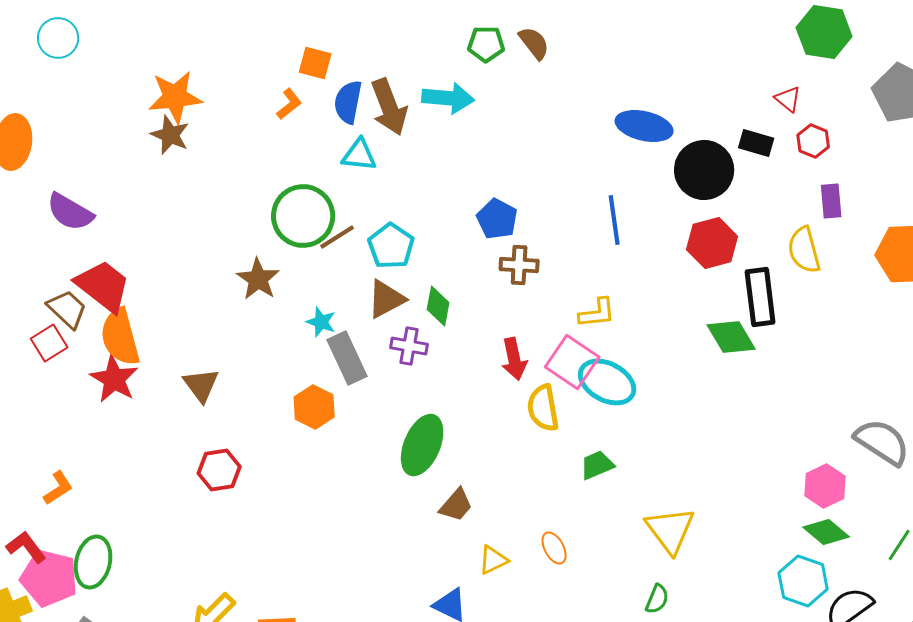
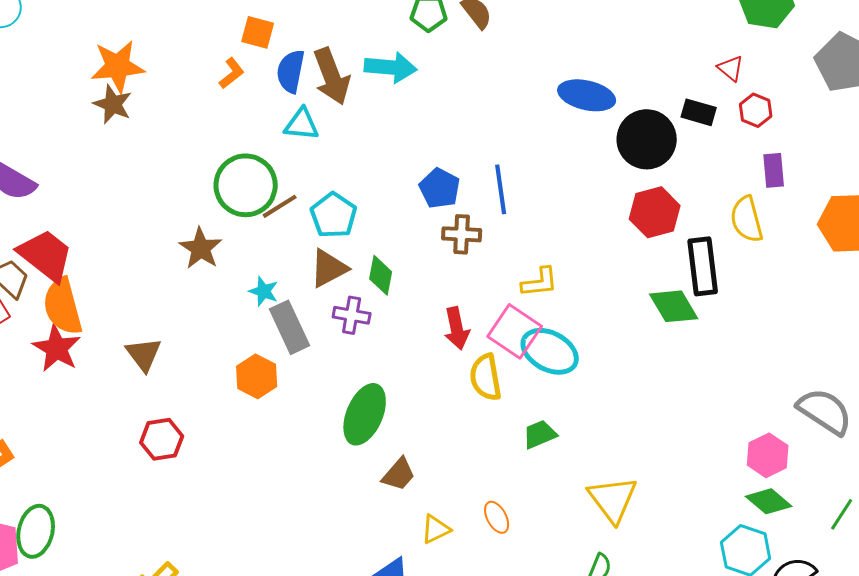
blue line: (614, 220) -> (501, 189), moved

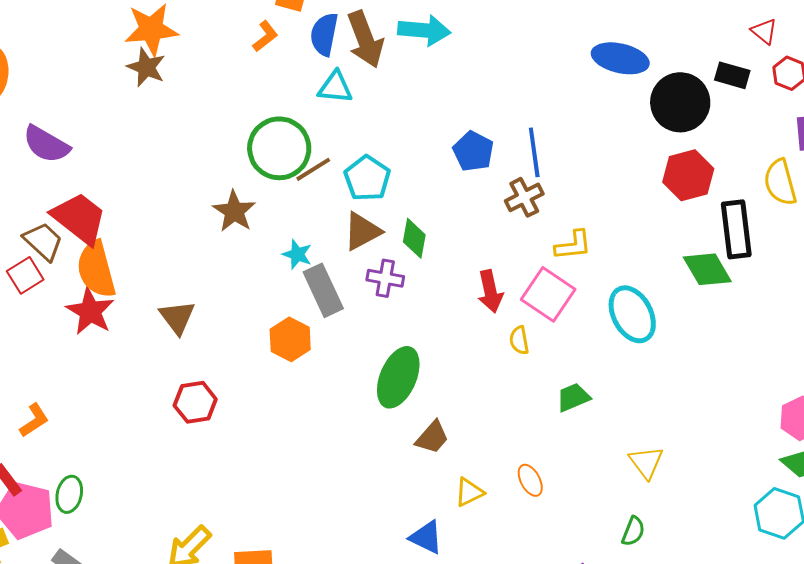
brown cross: (462, 234) -> (524, 197), moved, turned -30
cyan ellipse: (550, 351) -> (632, 314), moved, turned 34
yellow semicircle: (486, 377) -> (519, 340), size x0.6
yellow triangle: (613, 499) -> (646, 462), size x0.7
green ellipse: (36, 531) -> (69, 494), size x0.7

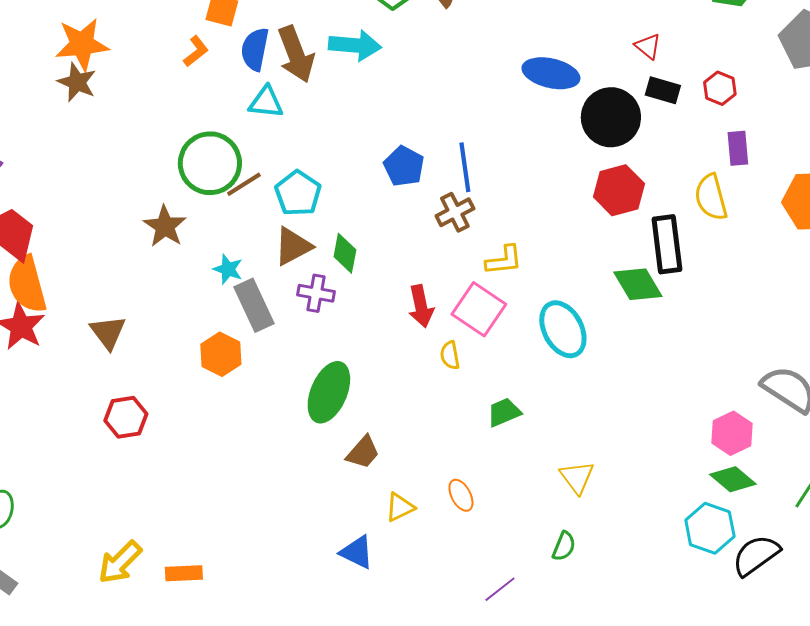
red triangle: (764, 31) -> (648, 46), moved

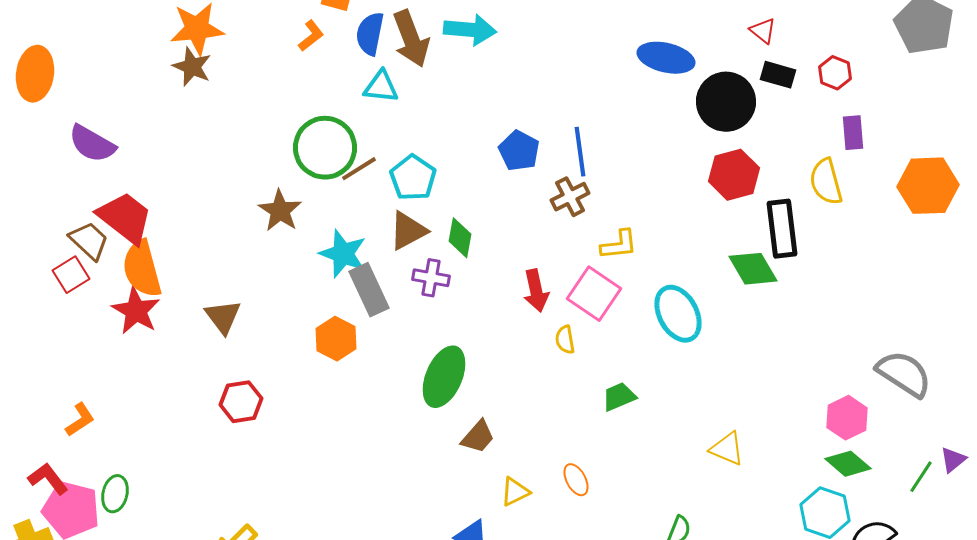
cyan star: (228, 269) -> (343, 254), size x1.6
yellow triangle: (577, 477) -> (727, 449), moved, turned -30

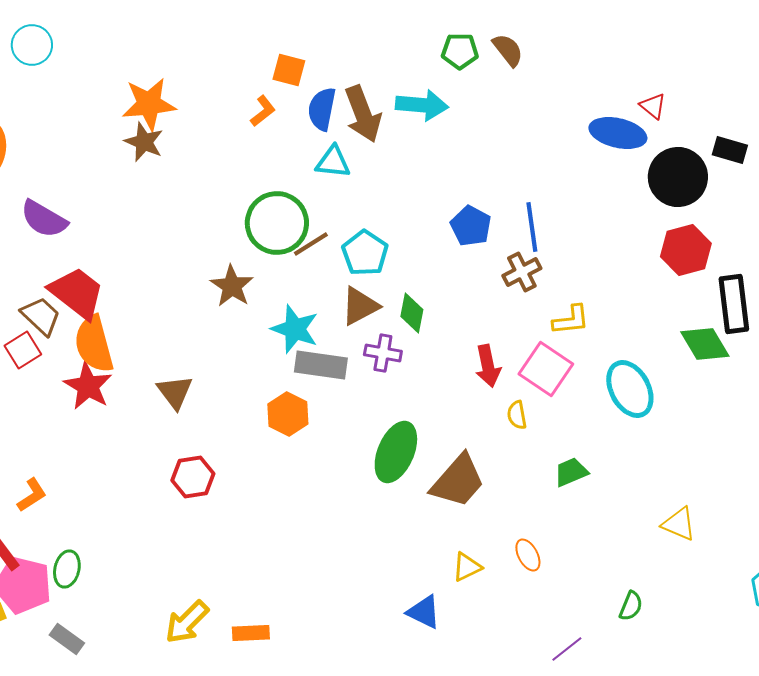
red triangle: (763, 31) -> (653, 106), moved
gray rectangle: (369, 290) -> (321, 365), turned -57
brown trapezoid: (478, 437) -> (458, 481), moved, size x1.6

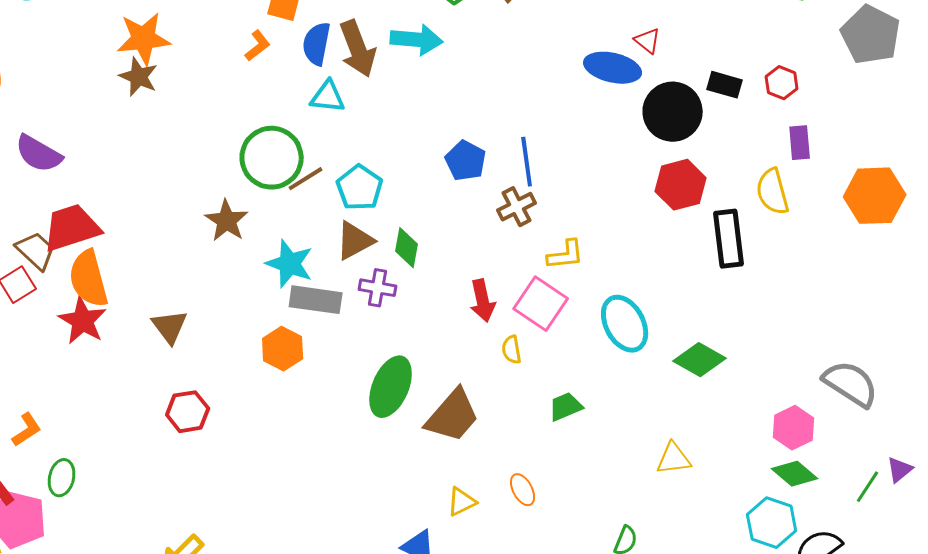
red trapezoid: (77, 293) -> (72, 228), turned -56
green diamond: (705, 344) -> (700, 360), moved, turned -30
yellow triangle: (679, 524) -> (674, 459), turned -30
green ellipse: (67, 569) -> (62, 478), moved

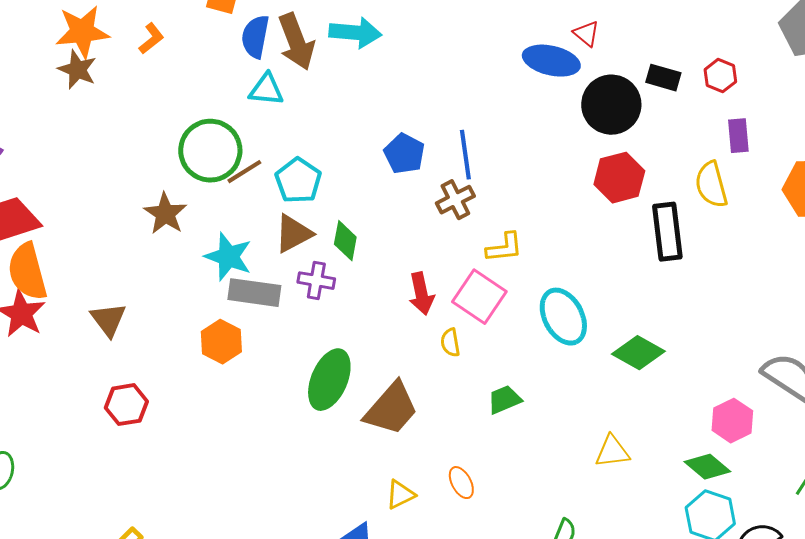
orange L-shape: (258, 46) -> (151, 39), moved
green diamond: (795, 474) -> (707, 467), moved

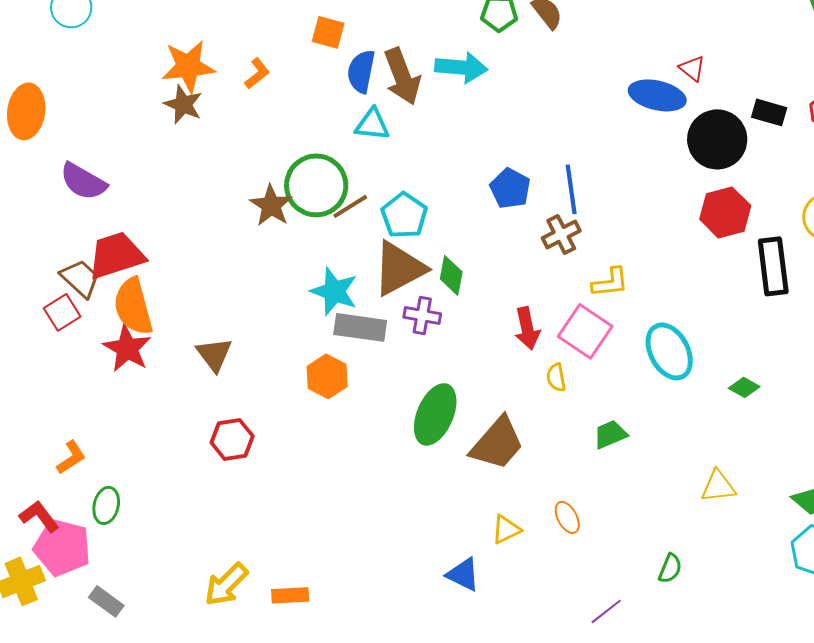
brown star: (165, 214) -> (271, 205), moved
brown triangle: (293, 234) -> (399, 268), size x1.4
green diamond: (638, 353) -> (744, 387), size x0.6

